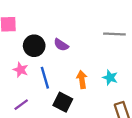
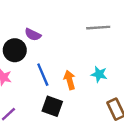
purple semicircle: (61, 45) -> (33, 35), moved
blue line: (45, 78) -> (43, 75), moved

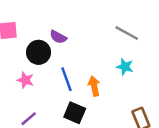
gray line: (98, 28) -> (127, 33), turned 30
cyan star: (99, 74) -> (125, 67), moved

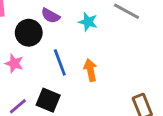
cyan star: (125, 67) -> (88, 22), moved
black square: (75, 113) -> (48, 100), moved

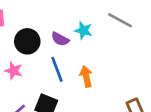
purple semicircle: (51, 16) -> (60, 39), moved

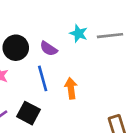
gray line: (120, 20) -> (110, 36), turned -40
cyan star: (83, 30) -> (79, 33), moved

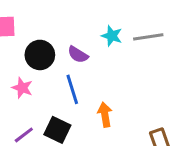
orange arrow: (71, 88) -> (105, 115), moved

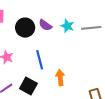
black circle: (40, 55) -> (25, 28), moved
purple semicircle: (78, 55) -> (45, 25), moved

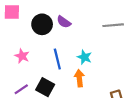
cyan star: (67, 26) -> (84, 57), moved

